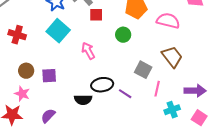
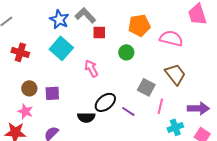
black ellipse: (102, 85) -> (105, 102), turned -30

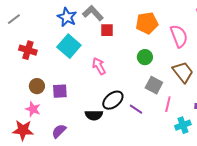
pink semicircle: (171, 38) -> (179, 36), turned 55
green circle: (126, 52) -> (145, 57), moved

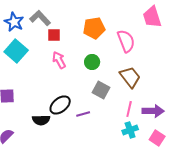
pink arrow: (99, 66) -> (59, 60), moved
pink line: (168, 104) -> (129, 109), moved
purple line: (136, 109) -> (83, 114), turned -48

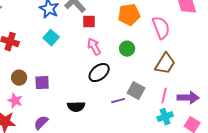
cyan square: (16, 51) -> (51, 38), size x0.7
brown trapezoid: (130, 77) -> (165, 64), turned 70
gray square: (101, 90) -> (136, 91), moved
black ellipse: (60, 105) -> (99, 73), moved

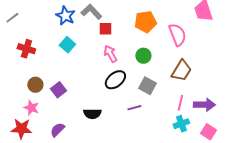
purple square: (42, 83) -> (58, 90), turned -35
gray square: (136, 91) -> (147, 86), moved

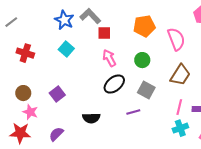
brown circle: (35, 85) -> (23, 93), moved

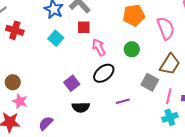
red square: (104, 33) -> (84, 27), moved
red cross: (25, 53) -> (15, 30), moved
gray square: (146, 90) -> (150, 82), moved
purple square: (57, 94) -> (72, 83), moved

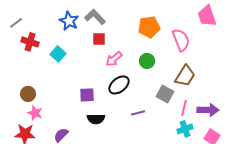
cyan square: (56, 38) -> (58, 54), moved
pink arrow: (99, 47) -> (114, 59), turned -102
purple square: (72, 83) -> (87, 95), turned 35

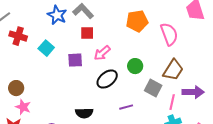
green circle: (147, 61) -> (135, 66), moved
purple square: (87, 95) -> (75, 60), moved
purple arrow: (208, 110) -> (193, 92), moved

